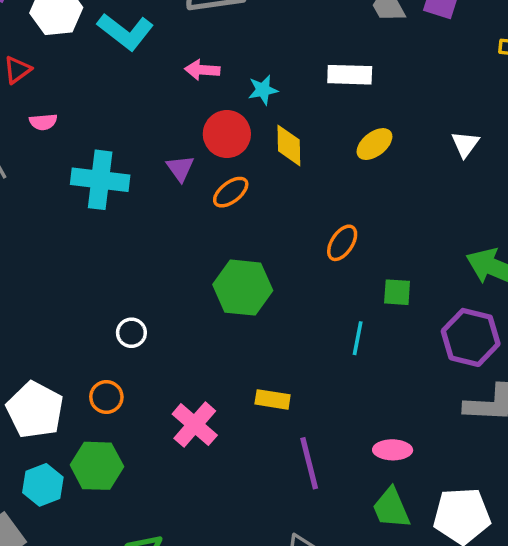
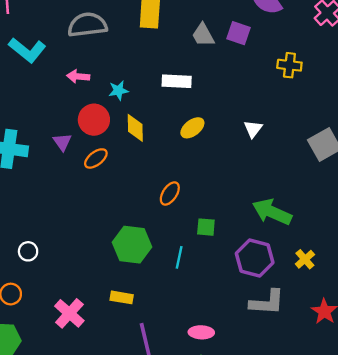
green hexagon: (243, 288) -> (132, 245), moved

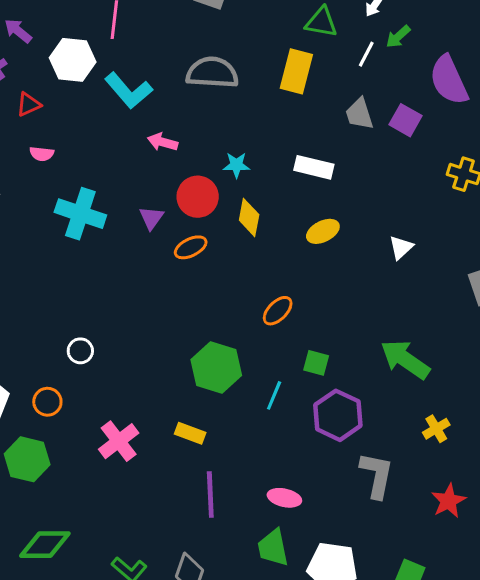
pink arrow: (78, 76) -> (163, 142), moved
purple hexagon: (255, 258) -> (338, 415), moved
gray L-shape: (267, 302) -> (377, 475), turned -93

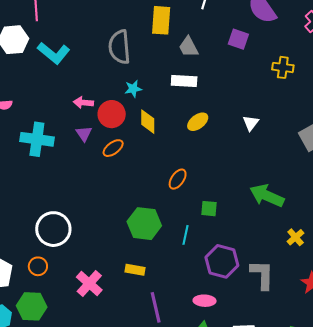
gray semicircle: (212, 73) -> (120, 47), moved, turned -88
gray trapezoid: (359, 114) -> (189, 47), moved
pink arrow: (163, 142) -> (83, 103), moved
white circle: (80, 351) -> (53, 229), size x2.0
purple hexagon: (338, 415) -> (222, 261), moved

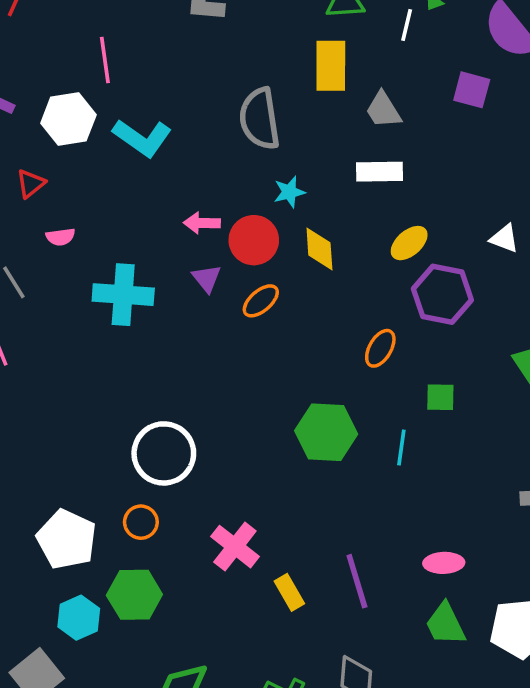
white triangle: (251, 123) -> (504, 238), turned -42
purple hexagon: (222, 261) -> (442, 294), moved
yellow rectangle: (135, 270) -> (289, 592), moved, turned 54

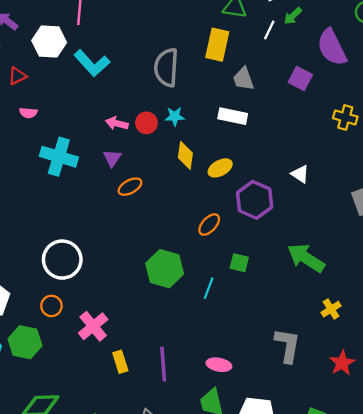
red circle: (254, 240) -> (146, 123), moved, size x0.7
yellow ellipse: (409, 243) -> (220, 168), moved
orange ellipse: (261, 301) -> (130, 187), moved
orange circle: (141, 522) -> (51, 306), moved

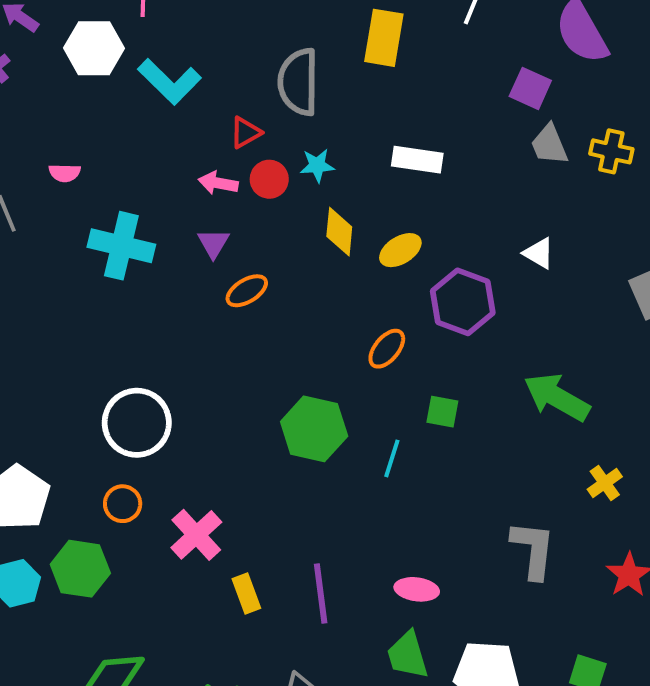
red triangle: (17, 76) -> (246, 132), moved
gray trapezoid: (243, 79) -> (549, 145), moved

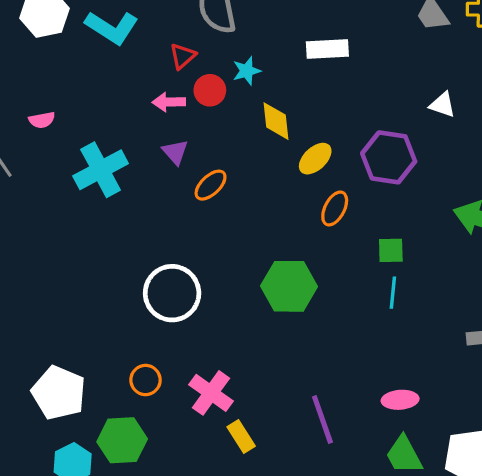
cyan cross: (121, 246) -> (101, 170), turned -30
yellow ellipse: (400, 250) -> (315, 159), moved
white circle: (137, 423) -> (172, 293), moved
cyan line: (392, 458) -> (393, 293), moved
yellow rectangle: (246, 594) -> (241, 436), moved

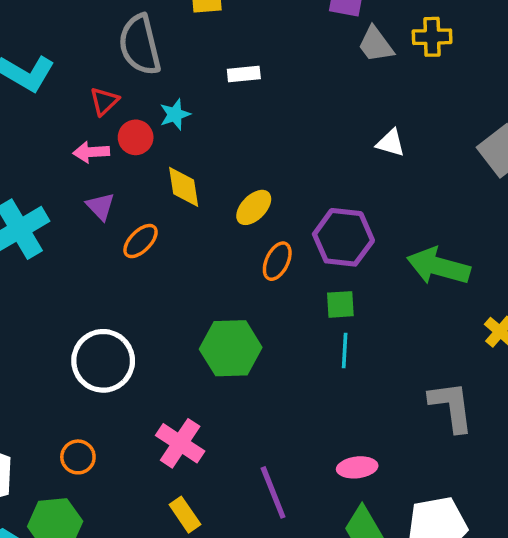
white rectangle: (327, 49) -> (244, 74), moved, size x0.7
yellow diamond: (276, 121) -> (184, 187), moved
purple hexagon: (389, 157) -> (343, 237), moved
pink cross: (211, 393) -> (180, 443), moved

